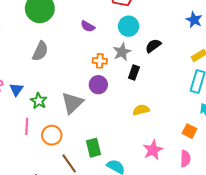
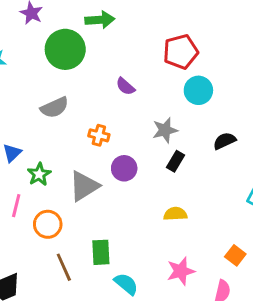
cyan circle: (129, 26) -> (198, 90), moved
black semicircle: (153, 46) -> (225, 141), moved
gray semicircle: (40, 51) -> (55, 107), turned 30
orange cross: (100, 61) -> (99, 135), moved

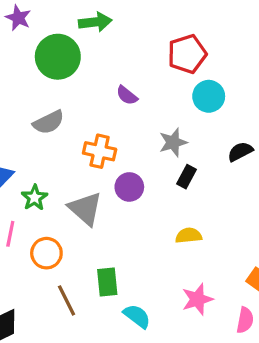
orange cross: (99, 135) -> (100, 151), size x1.4
gray triangle: (84, 186) -> (85, 209), turned -44

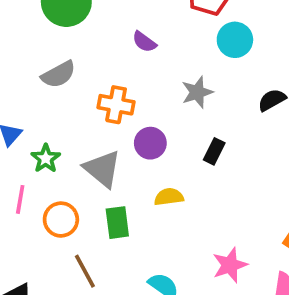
black rectangle: (186, 177) -> (214, 151), moved
yellow semicircle: (189, 236) -> (169, 197), moved
green rectangle: (107, 282) -> (117, 223), moved

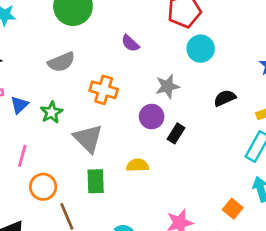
purple circle: (150, 143) -> (152, 117), moved
green star: (46, 158) -> (51, 112), moved
orange circle: (61, 220) -> (43, 187), moved

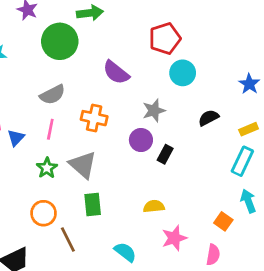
purple semicircle: (130, 43) -> (116, 72), size x1.5
green star: (51, 112) -> (47, 168), moved
pink line: (22, 156) -> (50, 129), moved
yellow semicircle: (138, 165) -> (154, 206), moved

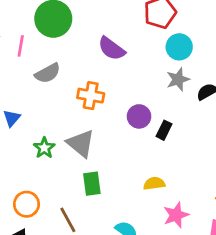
gray star: (154, 111) -> (178, 79), moved
pink line: (50, 129) -> (21, 46), moved
orange circle: (44, 213) -> (26, 204), moved

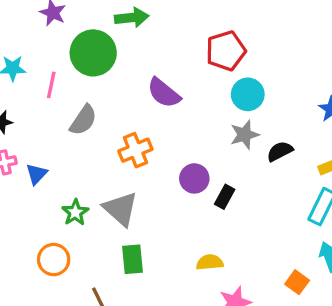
gray semicircle: (48, 73) -> (83, 120), turned -30
orange cross: (91, 96) -> (135, 150), turned -35
orange circle: (26, 204) -> (54, 260), moved

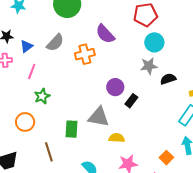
pink line: (51, 85) -> (32, 71), moved
orange cross: (135, 150) -> (85, 54), moved
blue triangle: (37, 174) -> (26, 46), moved
gray triangle: (121, 209) -> (99, 117), moved, turned -40

